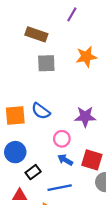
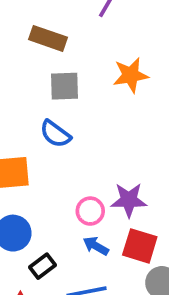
blue semicircle: (41, 111) -> (55, 134), moved
purple star: (85, 117) -> (129, 200), moved

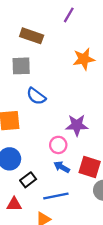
gray square: (65, 86) -> (21, 66), moved
purple star: (129, 200) -> (77, 125), moved

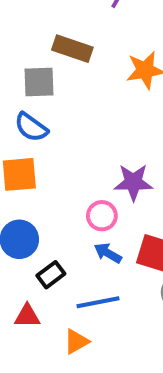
brown rectangle: (32, 36) -> (72, 49), moved
blue semicircle: (36, 96) -> (31, 127), moved

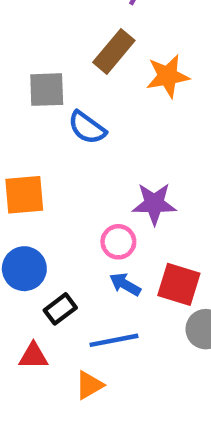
brown rectangle: (72, 49) -> (114, 51), moved, turned -69
blue semicircle: (31, 127) -> (87, 128), moved

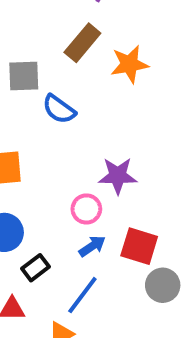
blue arrow: (125, 284) -> (92, 246), turned 116
blue line: (114, 340) -> (82, 295), turned -42

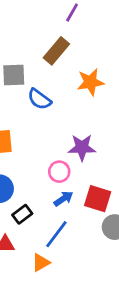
orange star: (129, 64) -> (90, 82), moved

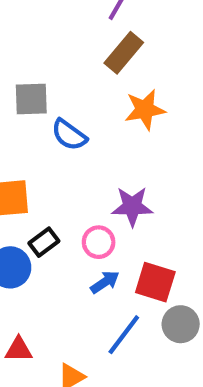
brown rectangle: (56, 51) -> (124, 53), moved
black rectangle: (22, 214) -> (44, 242), moved
blue line: (56, 234) -> (124, 335), moved

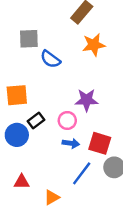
blue arrow: (105, 282) -> (71, 143), turned 42

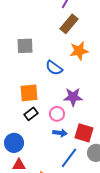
blue semicircle: (50, 59) -> (54, 68), moved
orange square: (17, 95) -> (29, 93), moved
blue circle: (17, 135) -> (14, 143), moved

